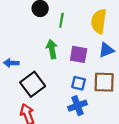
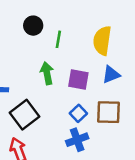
blue square: (79, 83) -> (78, 113), turned 32

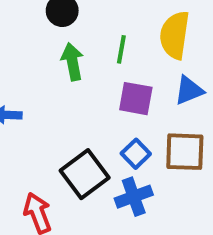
green line: (58, 39) -> (121, 49), moved
green arrow: (47, 73) -> (72, 62), moved
black square: (24, 115) -> (85, 174), moved

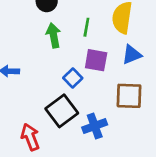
blue square: (136, 154) -> (73, 78), moved

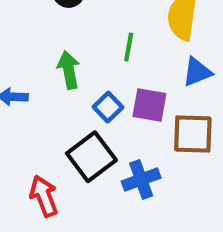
green line: (86, 27) -> (129, 47), moved
green arrow: (54, 35) -> (69, 70), moved
purple square: (96, 60) -> (149, 105), moved

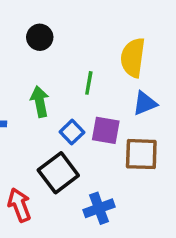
blue cross: (141, 180) -> (99, 208), moved

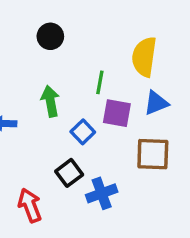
purple square: (106, 130) -> (117, 113), moved
black square: (58, 173) -> (69, 173), size x0.7
blue cross: (99, 208) -> (102, 193), moved

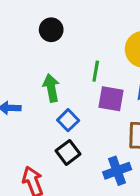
blue square: (83, 132) -> (68, 120), moved
blue cross: (102, 193) -> (117, 171), moved

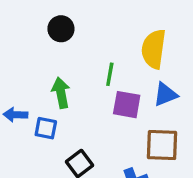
blue square: (68, 120) -> (46, 128), moved, turned -35

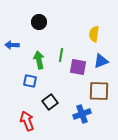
yellow semicircle: (154, 49) -> (94, 34), size x0.7
green line: (110, 74) -> (61, 55), moved
blue arrow: (15, 115) -> (12, 45), moved

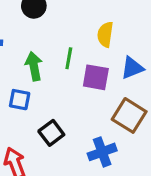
yellow semicircle: (94, 34) -> (105, 34), moved
brown square: (99, 91) -> (129, 115), turned 30

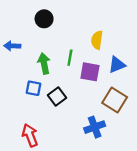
black square: (51, 133) -> (57, 96), moved

